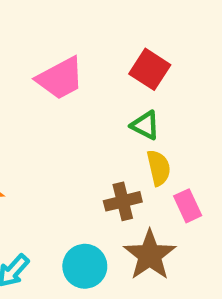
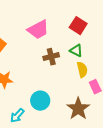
brown cross: (123, 201) -> (51, 57), moved
cyan circle: (85, 266) -> (40, 101), moved

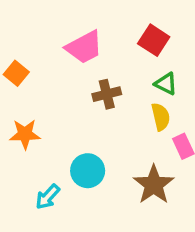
green triangle: (76, 51) -> (166, 84), moved

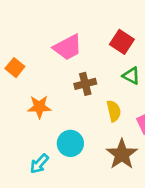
yellow semicircle: (161, 117) -> (114, 111), moved
orange star: (25, 134) -> (39, 107), moved

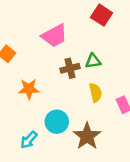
red square: (122, 42) -> (102, 15), moved
green triangle: (131, 76) -> (93, 61), moved, turned -35
brown star: (122, 154) -> (87, 136), moved

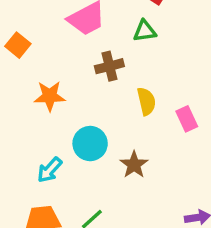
green triangle: (93, 61) -> (145, 31), moved
brown star: (87, 136) -> (134, 165), size x0.7

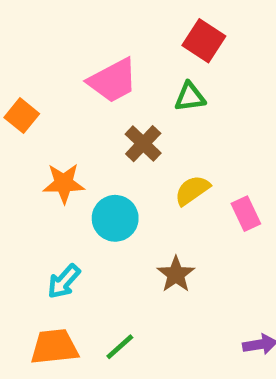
brown cross: (109, 66) -> (143, 144), turned -32
yellow semicircle: (146, 101) -> (192, 190), turned -112
cyan circle: (90, 144) -> (115, 218), moved

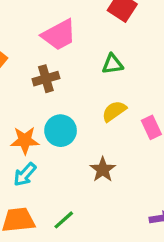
green triangle: (190, 97) -> (112, 64), moved
brown cross: (143, 144) -> (46, 79), moved, turned 30
orange star: (64, 183) -> (25, 140), moved

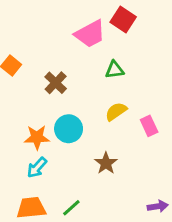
pink trapezoid: (59, 35) -> (90, 34), moved
brown cross: (46, 79) -> (56, 83), turned -30

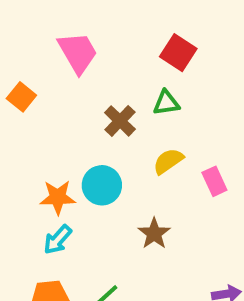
red square: (123, 19) -> (178, 53), moved
pink trapezoid: (90, 34) -> (78, 53), moved, turned -92
brown cross: (56, 83) -> (120, 121), moved

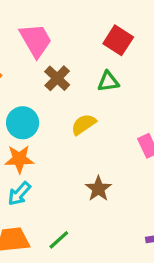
brown cross: (120, 121) -> (57, 78), moved
yellow semicircle: (168, 161) -> (84, 124), moved
cyan circle: (102, 185) -> (23, 123), moved

